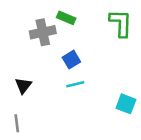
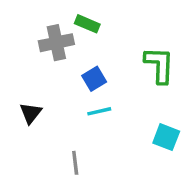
green L-shape: (121, 23) -> (159, 65), moved
gray line: (17, 123) -> (75, 163), moved

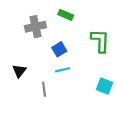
green rectangle: (87, 24) -> (66, 15), moved
gray line: (75, 163) -> (44, 89), moved

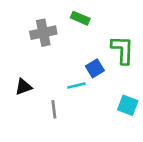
blue square: (59, 49) -> (95, 68), moved
black triangle: (19, 71) -> (23, 87), turned 32

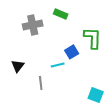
black triangle: (23, 87) -> (18, 66), turned -32
cyan square: (128, 105) -> (96, 95), moved

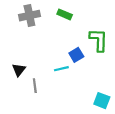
gray cross: (33, 25) -> (29, 16), moved
gray line: (41, 83) -> (35, 86), moved

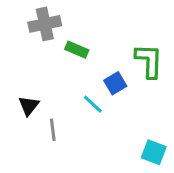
green rectangle: (65, 14) -> (77, 50), moved
cyan line: (61, 69) -> (93, 104), turned 56

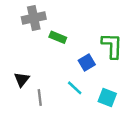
cyan line: (93, 104) -> (75, 88), moved
cyan square: (154, 152) -> (107, 98), moved

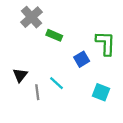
gray cross: (34, 18) -> (32, 17), turned -30
cyan line: (75, 88) -> (57, 83), moved

